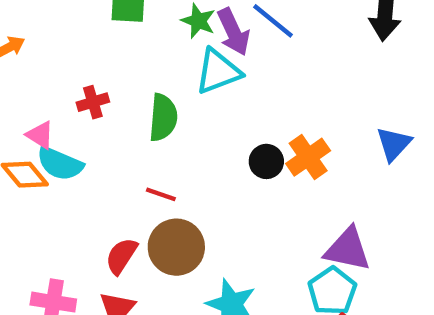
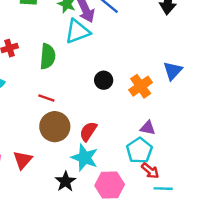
orange cross: (308, 157) -> (141, 86), moved
purple triangle: (348, 249) -> (148, 128), size x0.6
red semicircle: (121, 256) -> (88, 131), moved

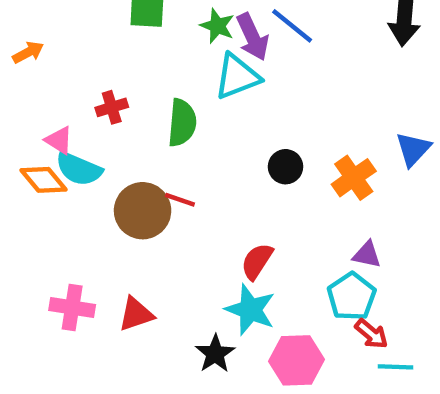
brown circle: (55, 127) -> (143, 211), moved
red triangle: (23, 160) -> (136, 314), turned 30

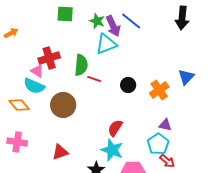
red cross: (112, 107) -> (49, 58), size x1.5
pink triangle: (59, 140) -> (37, 71), moved
orange diamond: (44, 180) -> (19, 105), moved
red line: (180, 200) -> (94, 79), moved
pink cross: (72, 307) -> (17, 142), moved

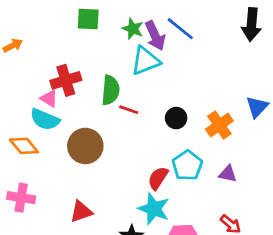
cyan pentagon: (158, 144) -> (187, 166), moved

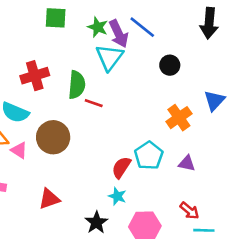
cyan triangle: (145, 61) -> (109, 57), turned -32
pink triangle: (49, 98) -> (19, 150), moved
black circle: (176, 118) -> (170, 65), moved
cyan star: (154, 209) -> (117, 196), size x0.6

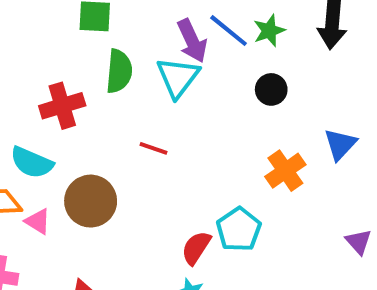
green star: (98, 27) -> (269, 31), moved, turned 30
green semicircle: (77, 85) -> (119, 71), moved
purple triangle: (187, 163) -> (358, 242), moved, turned 36

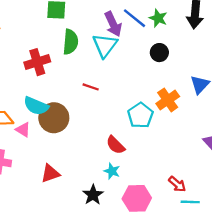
green star: (269, 31) -> (158, 18), turned -30
cyan semicircle: (32, 163) -> (36, 106), moved
cyan pentagon: (239, 229) -> (140, 115), moved
red semicircle: (196, 248) -> (115, 145), turned -78

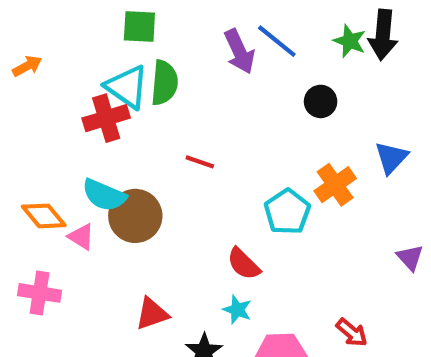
green star: (158, 18) -> (350, 41), moved
cyan triangle: (105, 45) -> (127, 87), moved, turned -32
red triangle: (50, 173) -> (152, 314), moved

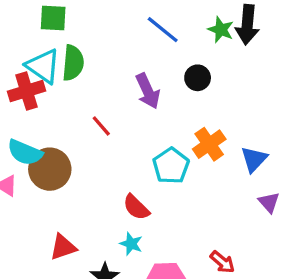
purple arrow: (239, 51) -> (148, 91), moved
blue triangle: (391, 158) -> (254, 159), moved
red line: (200, 162) -> (101, 126), turned 30

